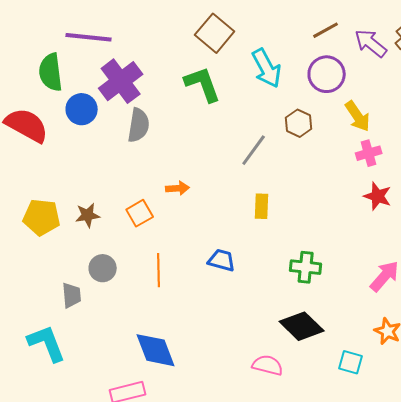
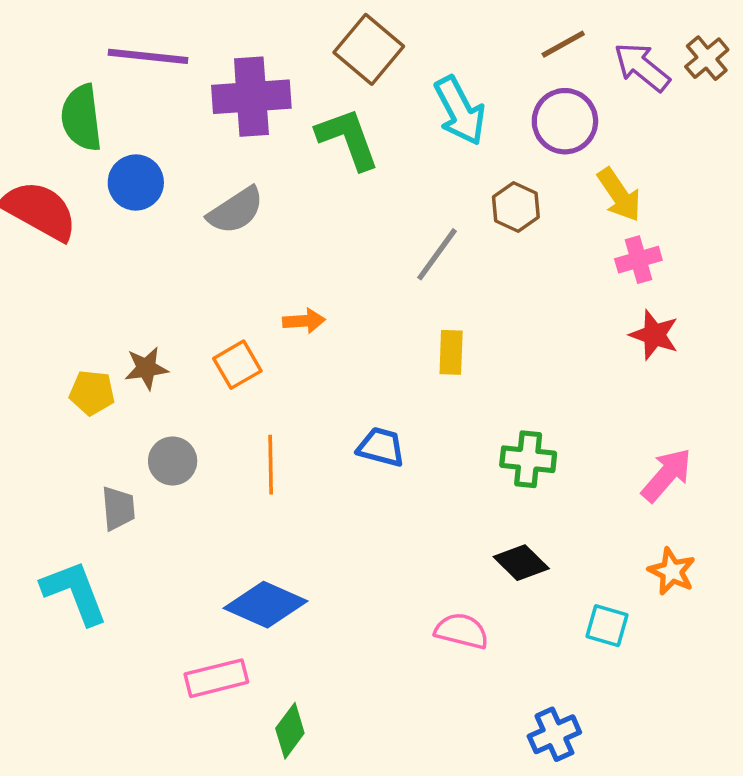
purple cross: (121, 81) -> (251, 97), moved, turned 33
gray semicircle: (139, 125) -> (236, 211), turned 48
yellow pentagon: (42, 217) -> (92, 393), moved, size x0.7
black diamond: (302, 326) -> (521, 563), size x0.7
blue diamond: (156, 350) -> (265, 605), turned -45

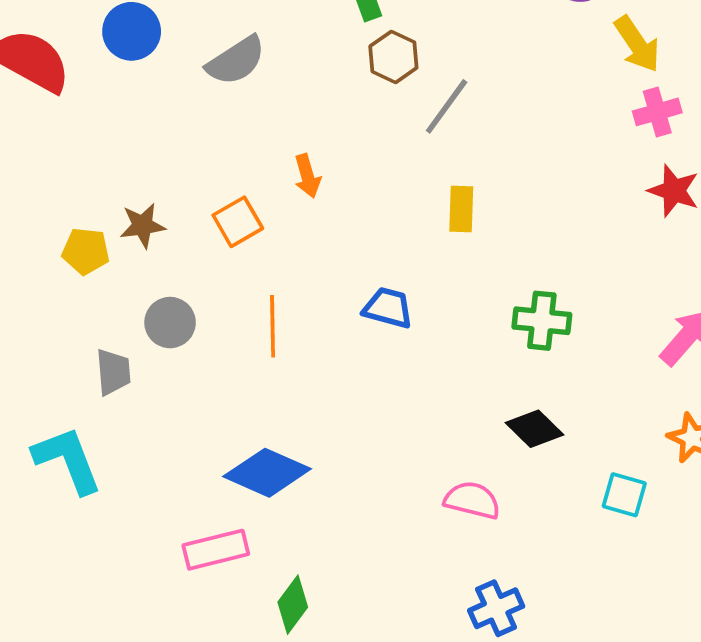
brown hexagon: (516, 207) -> (393, 57), moved
orange arrow: (304, 321) -> (307, 176), turned 78
blue cross: (554, 734) -> (496, 608), moved

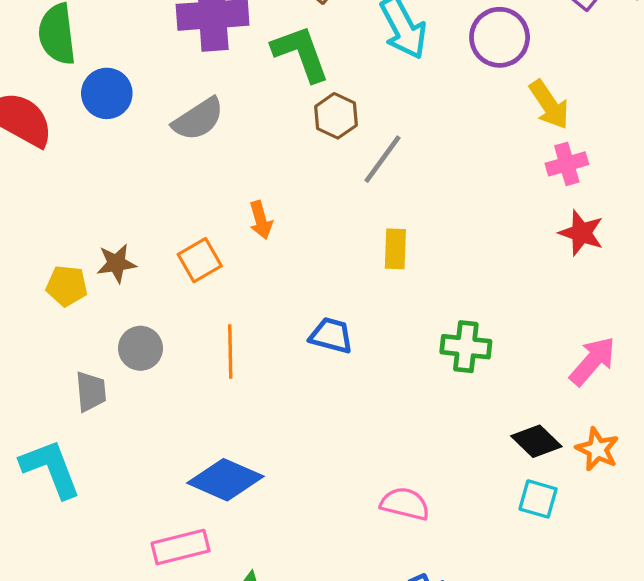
black diamond: (535, 429) -> (536, 441), moved

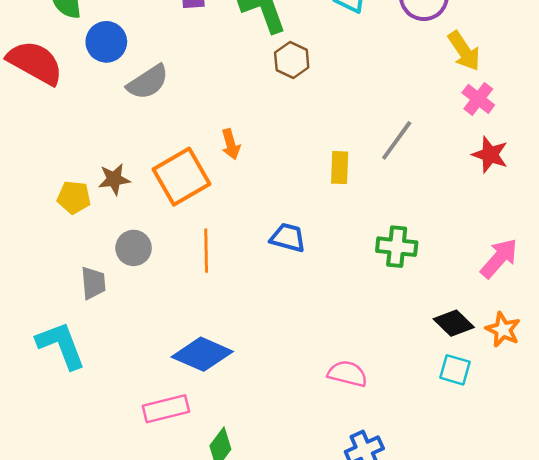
gray semicircle: (198, 119) -> (148, 82), moved
gray line: (383, 159) -> (397, 140), moved
pink cross: (567, 164) -> (478, 99), turned -36
orange square: (200, 260) -> (182, 177), size x1.6

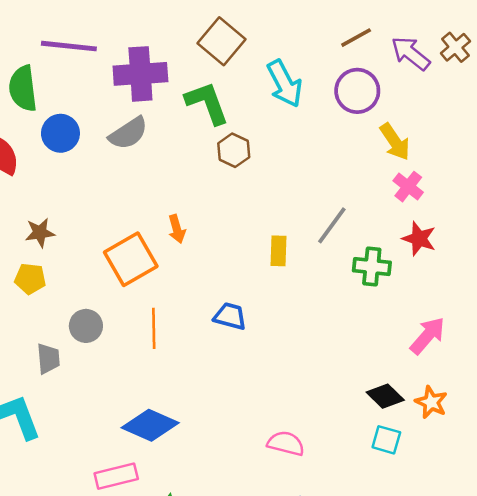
gray semicircle: (148, 82) -> (128, 133), moved
brown star: (114, 179) -> (40, 233), moved
green cross: (397, 247) -> (372, 267), moved

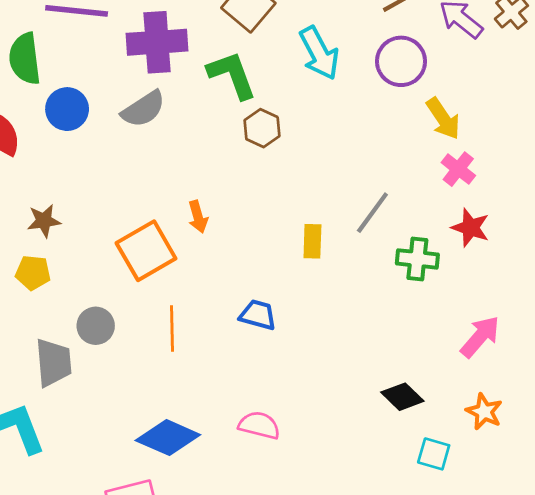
gray trapezoid: (48, 359) -> (53, 363), size x1.4
black diamond: (385, 396) -> (402, 397), moved
pink semicircle: (286, 443) -> (259, 425), moved

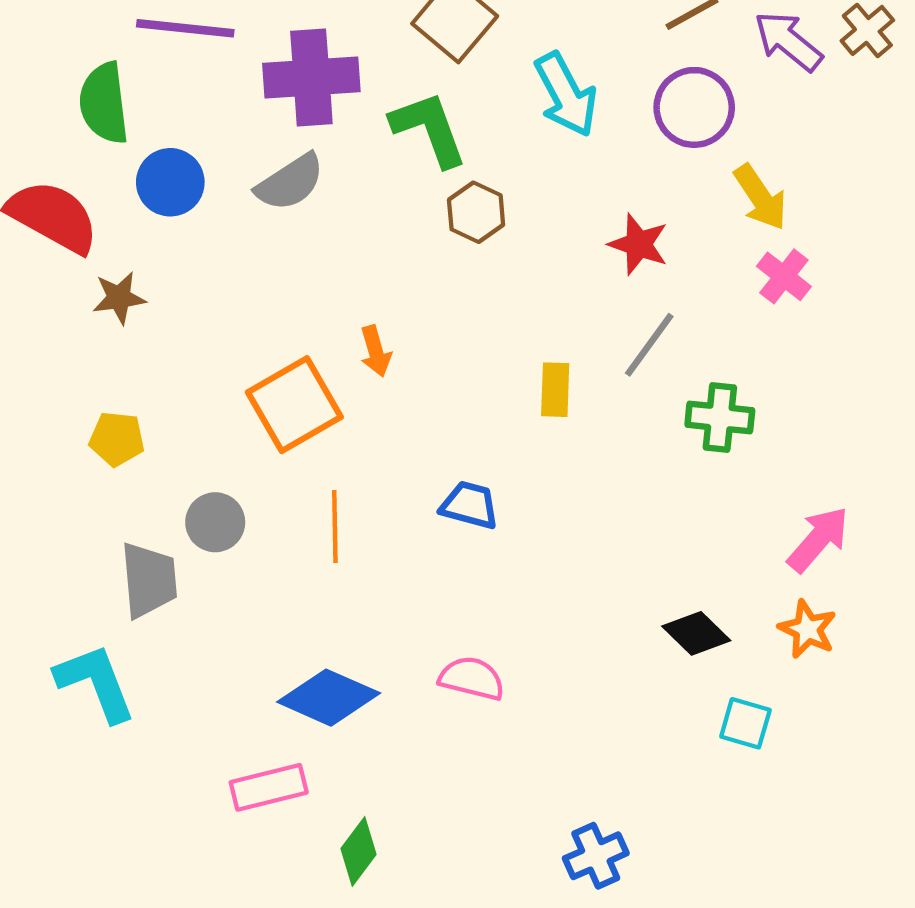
brown star: (44, 221) -> (119, 298), moved
red star: (471, 228) -> (639, 244), moved
orange star: (484, 412) -> (807, 629), moved

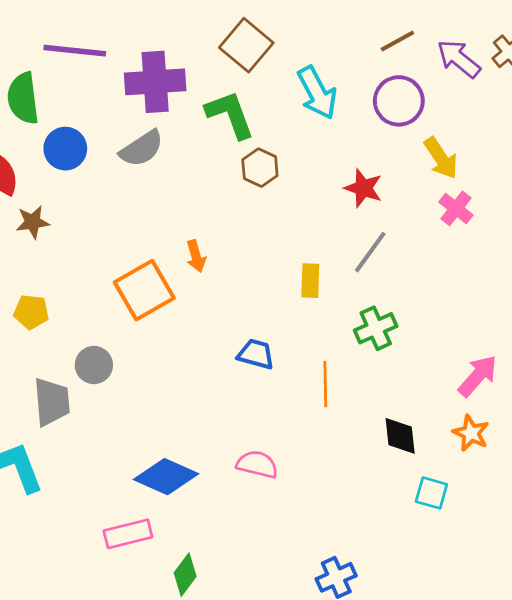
green cross: (720, 417) -> (376, 328), moved, turned -30
orange line: (335, 527) -> (325, 384), moved
black diamond: (696, 633) -> (400, 436), turned 39

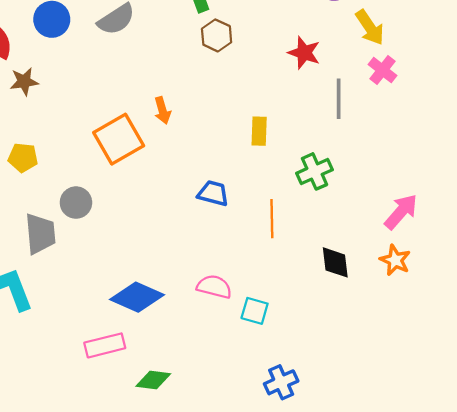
gray line: (370, 252) -> (339, 99), moved, turned -36
cyan square: (431, 493) -> (255, 311), moved
green diamond: (185, 575) -> (153, 380), turned 60

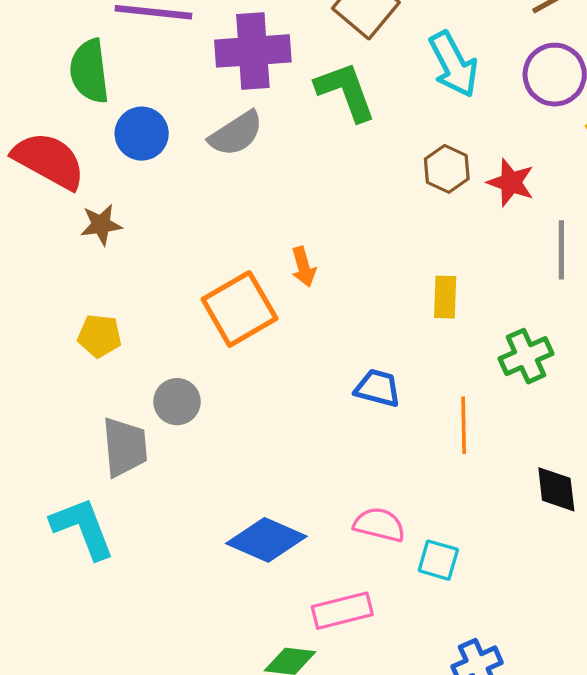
brown hexagon: (217, 35) -> (447, 169), moved
pink rectangle: (105, 345) -> (342, 611), moved

